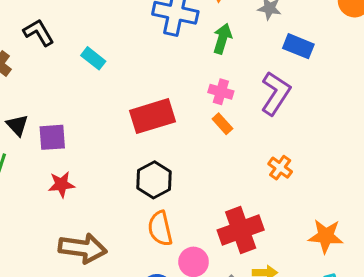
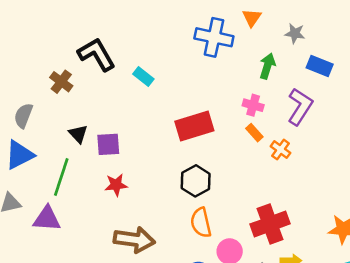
black L-shape: (39, 33) -> (96, 54), size x1.4
green arrow: (222, 39) -> (267, 66), moved
orange cross: (280, 168) -> (280, 150), moved

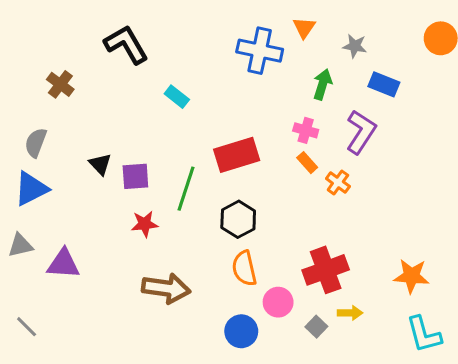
black L-shape: (96, 54) -> (126, 44), moved
brown cross: (61, 82) -> (60, 84), moved
green line: (61, 177) -> (186, 189), moved

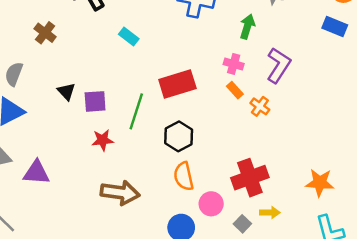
brown cross: (60, 84) -> (45, 33), moved
blue rectangle: (384, 84) -> (335, 27), moved

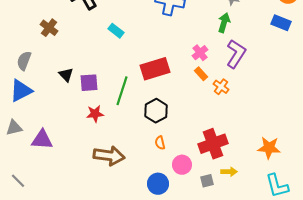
green arrow: (247, 27) -> (224, 23), moved
pink cross: (234, 64) -> (200, 53), turned 35
orange semicircle: (184, 176) -> (160, 143), size x0.6
gray square: (242, 224) -> (207, 181), turned 32

